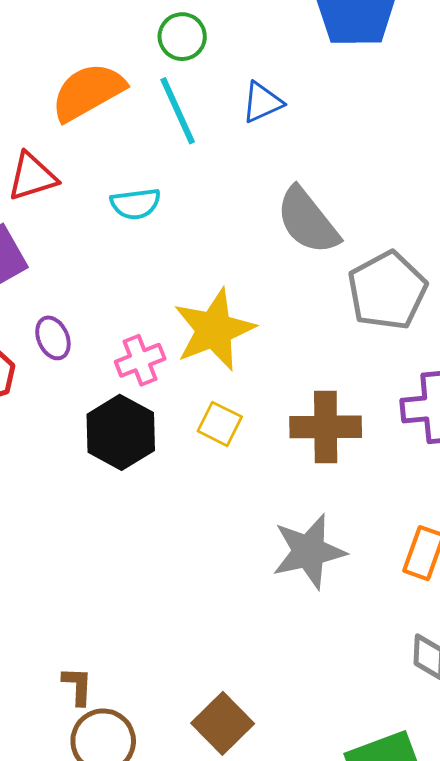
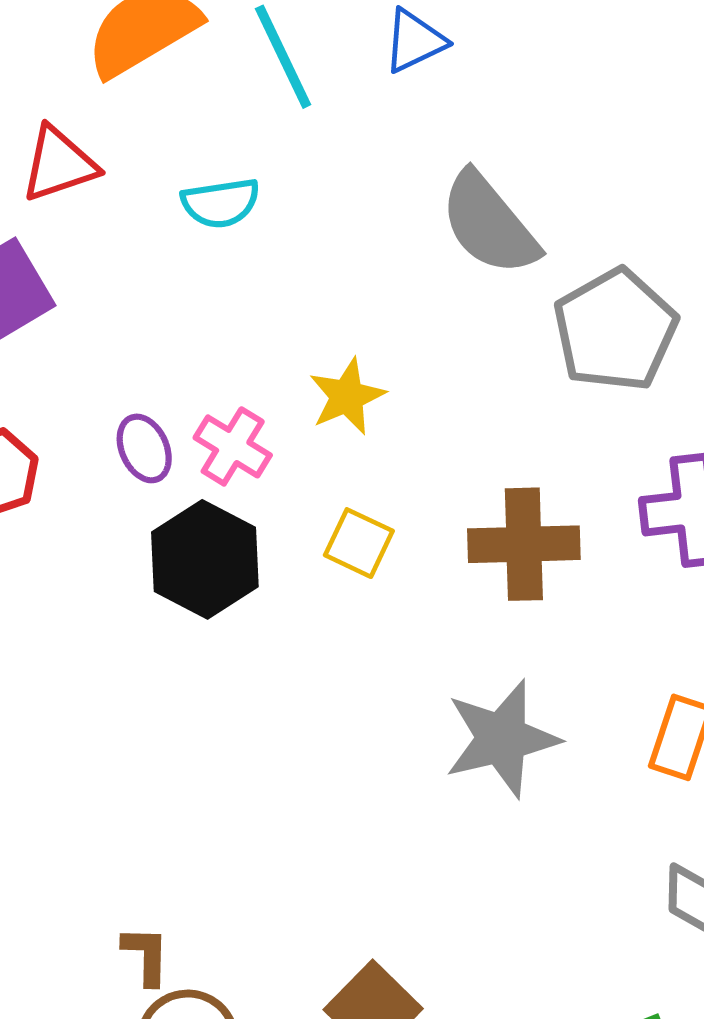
yellow star: (214, 330) -> (347, 396), size x0.6
purple ellipse: (53, 338) -> (144, 448), moved
pink cross: (140, 360) -> (233, 446), turned -36

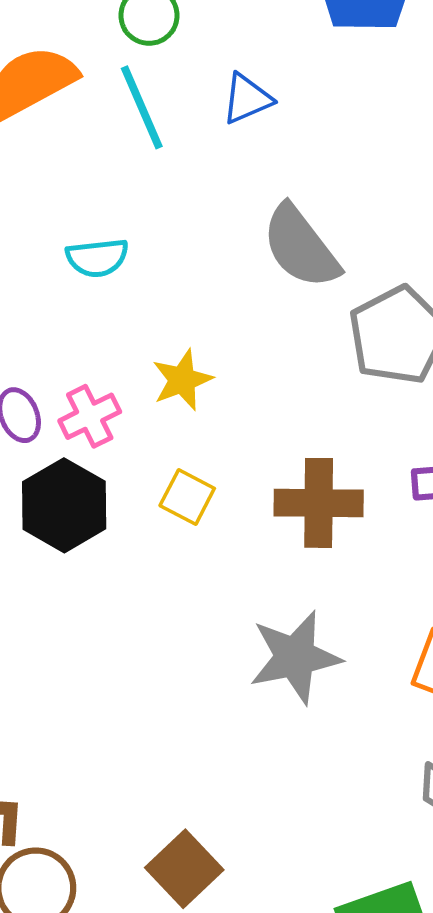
cyan semicircle: (221, 203) -> (97, 258), moved
pink cross: (233, 446) -> (90, 416), turned 30

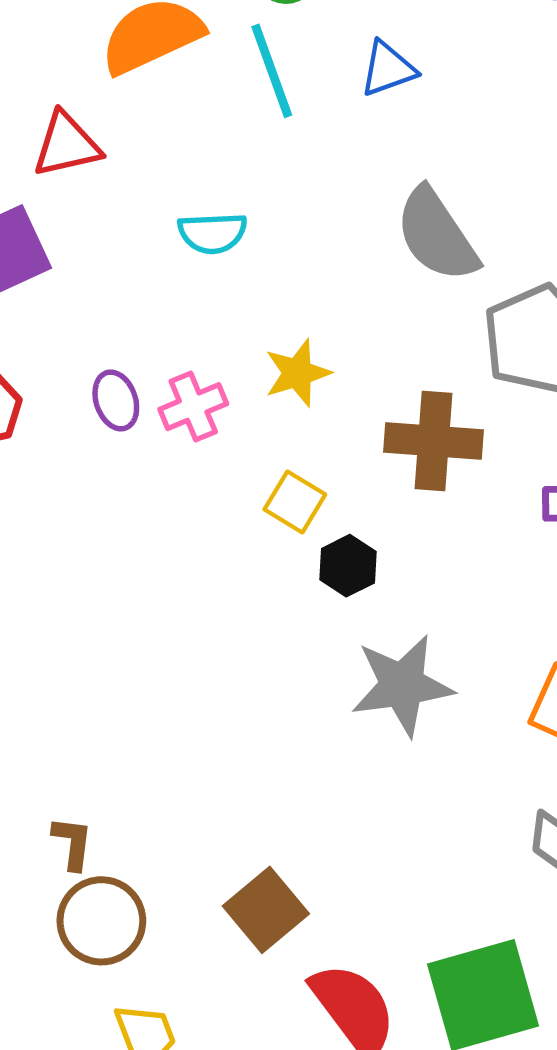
brown cross: (319, 503) -> (434, 441), moved
black hexagon: (64, 505) -> (348, 566), moved, size x0.6

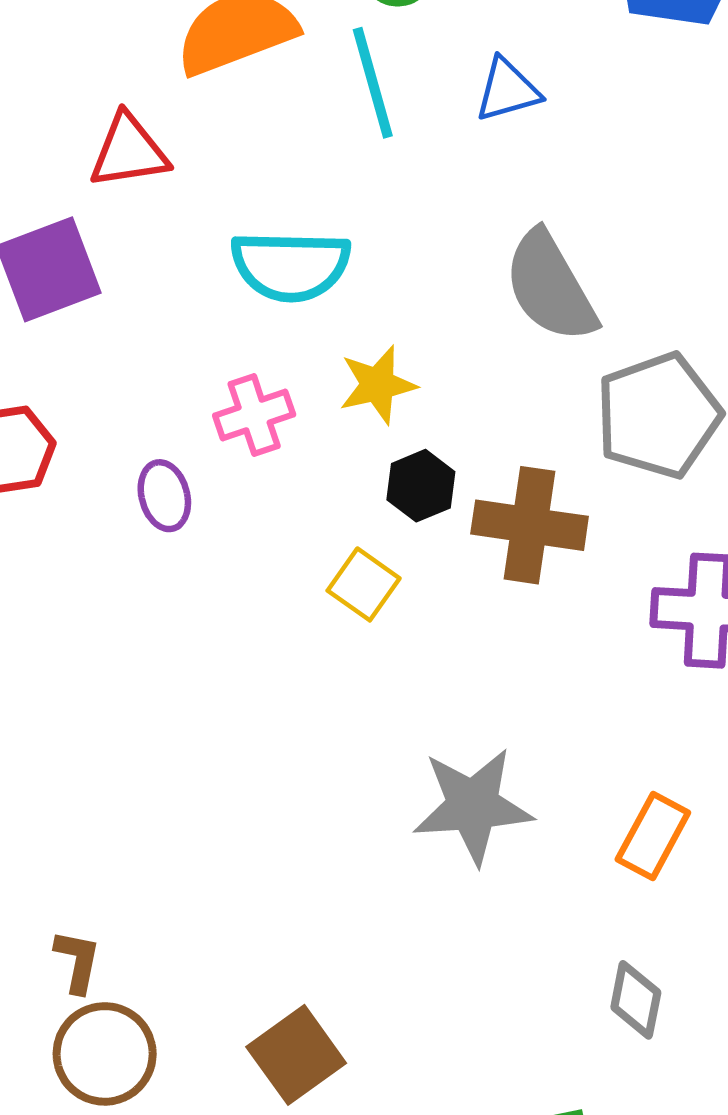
cyan semicircle: (213, 233) -> (291, 266), size x1.5
yellow star: (297, 373) -> (378, 385), moved
purple ellipse: (116, 400) -> (164, 496), moved
pink cross: (193, 407) -> (254, 415), moved
black hexagon: (348, 566) -> (421, 486), moved

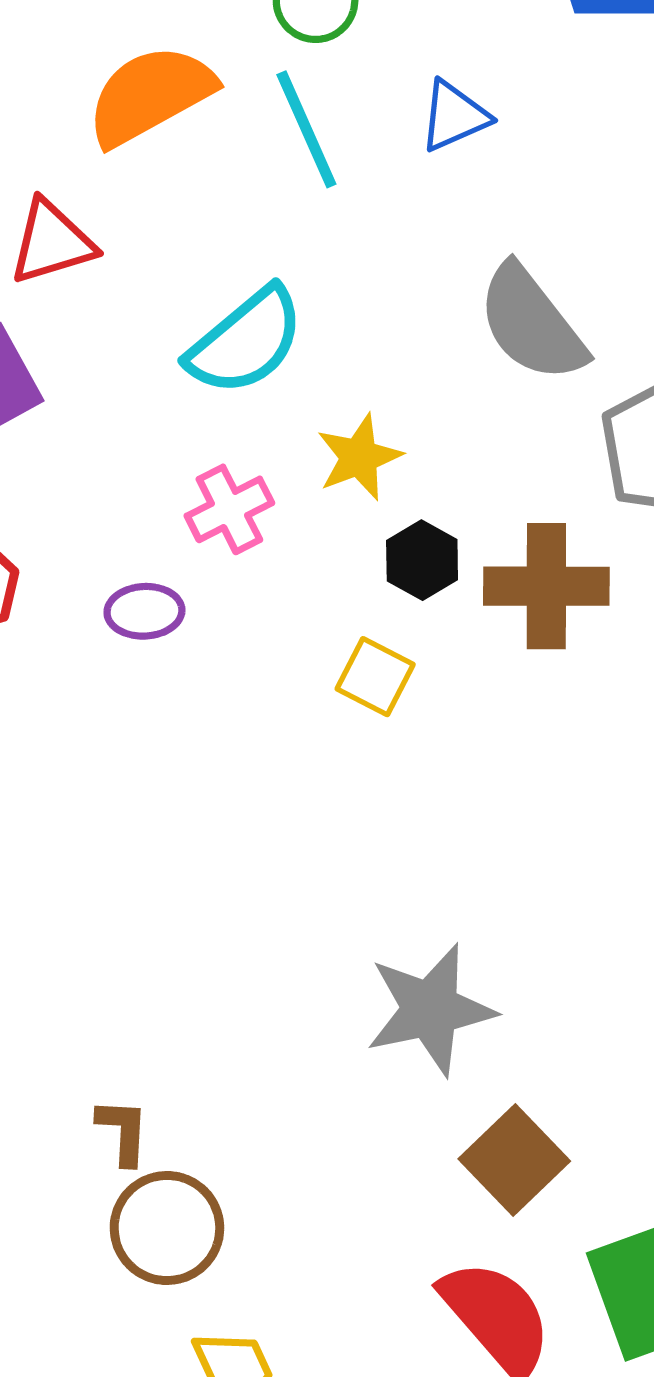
cyan semicircle: (291, 266) -> (246, 341), turned -33
purple ellipse: (164, 496) -> (144, 611), turned -70
gray star: (473, 806) -> (430, 1009), moved
brown square: (296, 1055) -> (514, 1160), moved

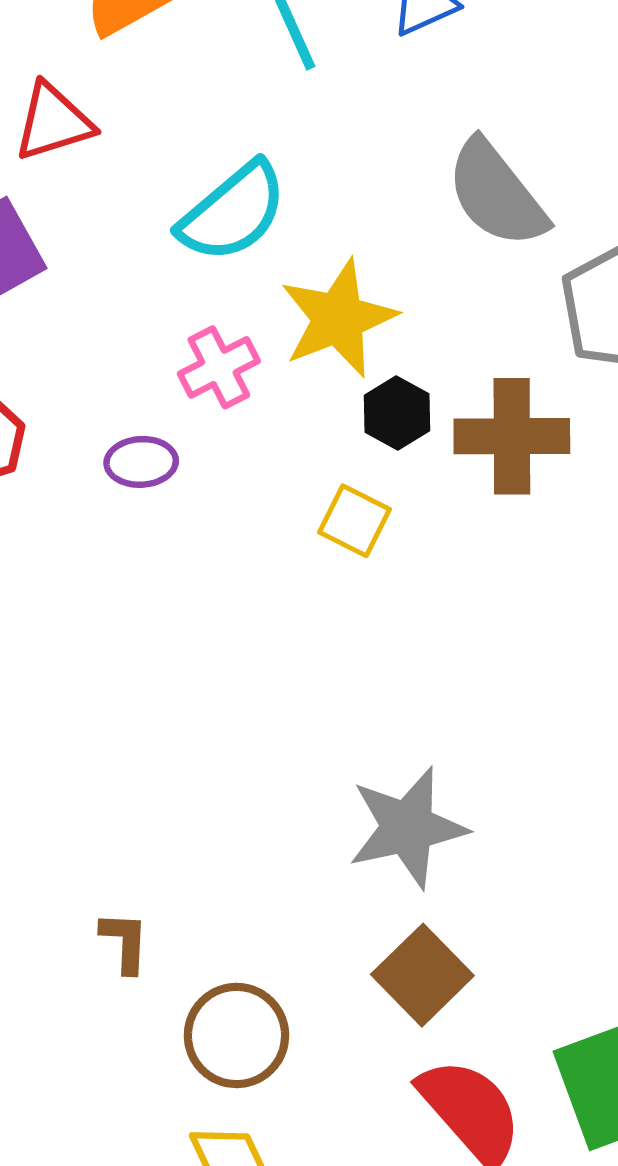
yellow star: (359, 457) -> (338, 318), size x1.5
brown square: (514, 1160) -> (422, 975), moved
brown circle: (167, 1228) -> (236, 1035), moved

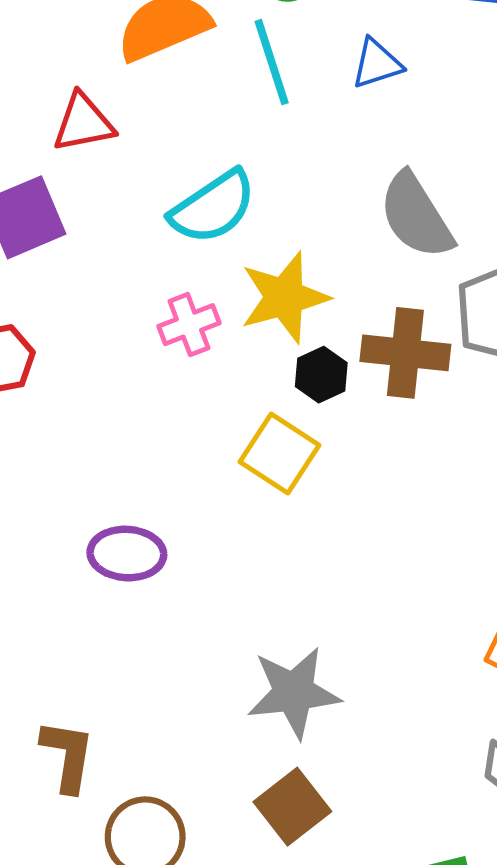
brown cross: (512, 436) -> (405, 353), moved
purple ellipse: (141, 462) -> (127, 554), moved, size x1.4
yellow square: (354, 521) -> (279, 453), size x1.4
brown L-shape: (125, 942) -> (68, 756), size x1.5

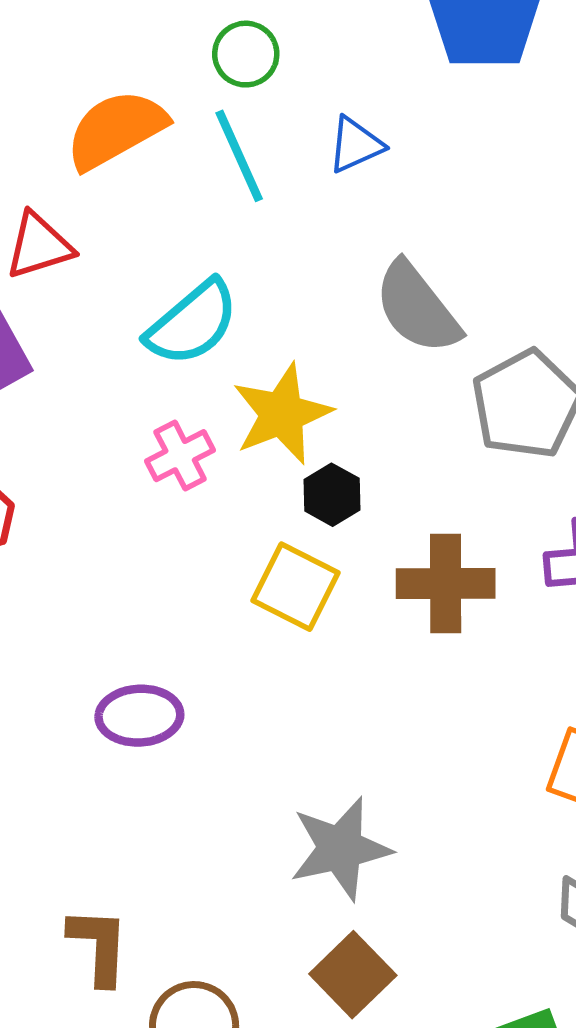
brown cross: (405, 353) -> (446, 583), moved

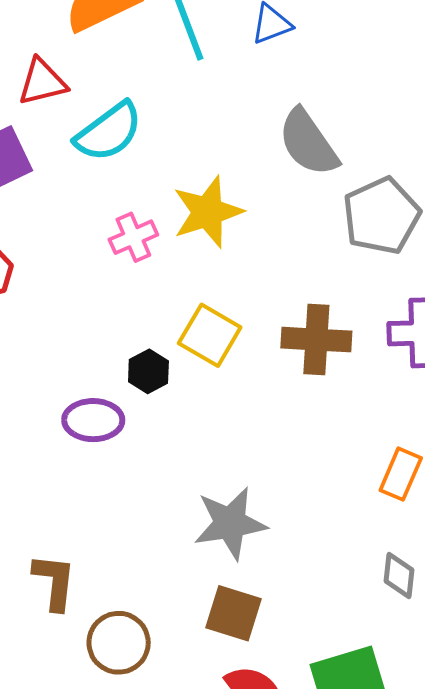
cyan semicircle: (192, 323) -> (109, 132), moved
black hexagon: (332, 495) -> (148, 371), moved
brown square: (353, 975) -> (234, 613), turned -32

